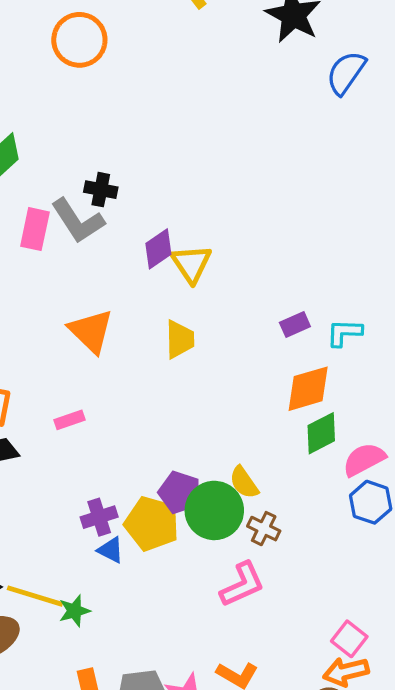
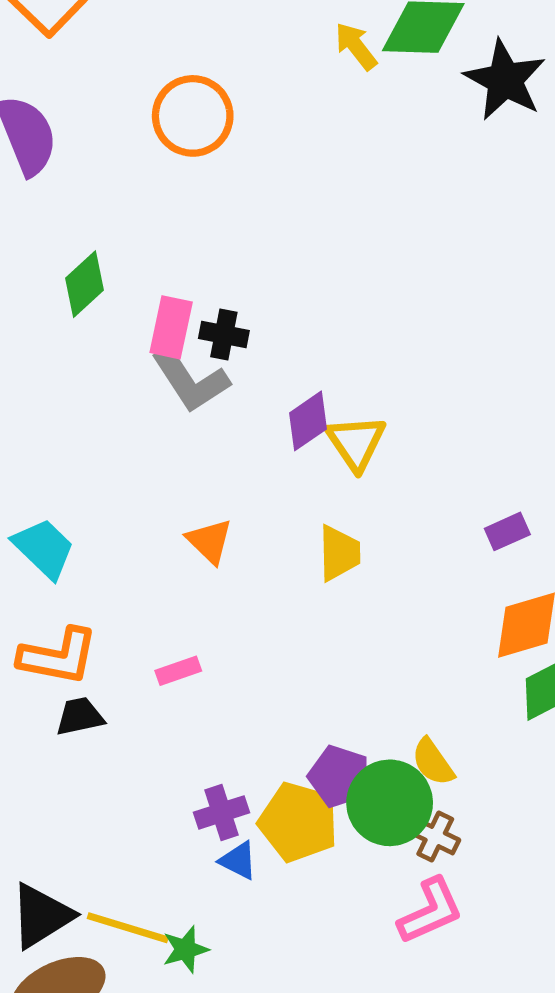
pink rectangle: (35, 229) -> (171, 327), moved
orange triangle: (91, 331) -> (209, 541), size x0.7
brown cross: (264, 529) -> (435, 836), moved

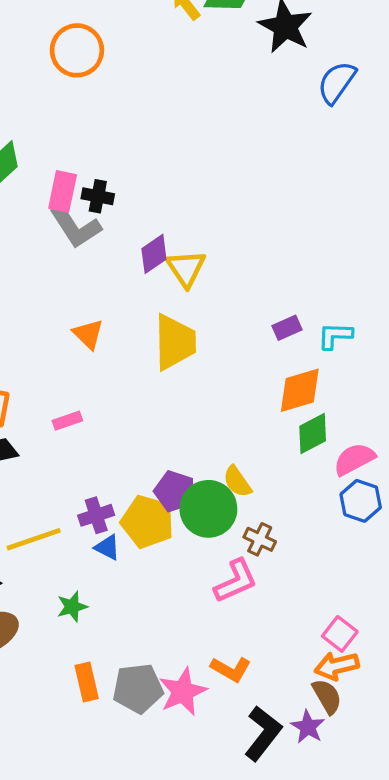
yellow trapezoid: (339, 553) -> (175, 342), size x1.5
brown cross: (435, 836) -> (260, 539), moved
yellow line: (128, 928) -> (34, 539), moved, turned -36

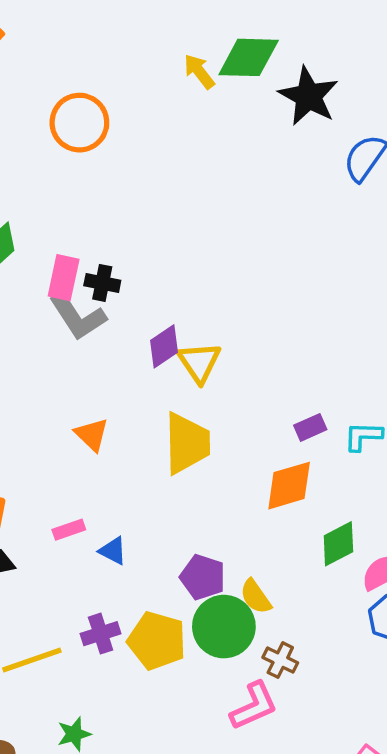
orange diamond: (300, 390) -> (289, 486), moved
purple pentagon: (175, 491) -> (203, 577), moved
blue triangle: (107, 547) -> (113, 551), moved

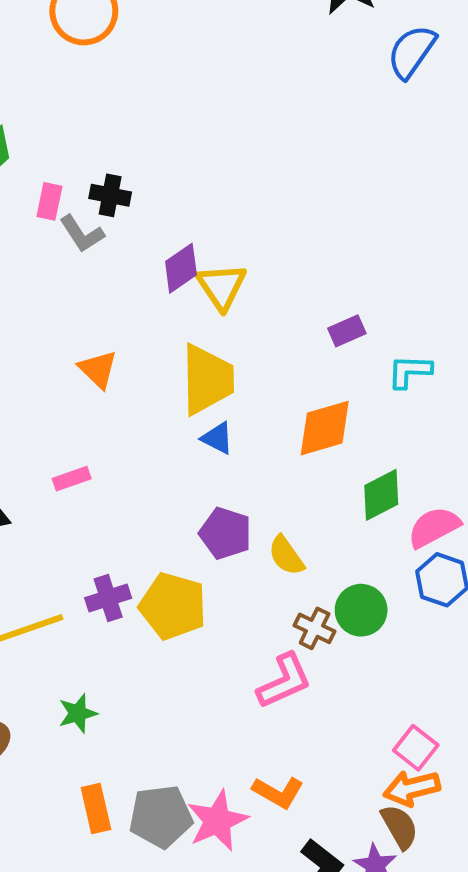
pink rectangle: (64, 278) -> (49, 201), moved, size x0.7
gray L-shape: (78, 316) -> (82, 234), size x0.7
purple rectangle: (310, 427) -> (347, 331), moved
blue triangle: (113, 551) -> (217, 438), moved
green circle: (224, 627) -> (361, 610), moved, size x0.7

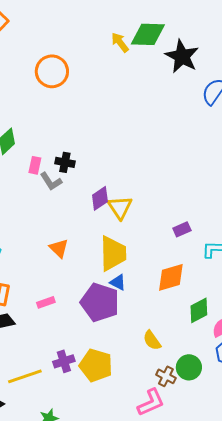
purple pentagon: (225, 533) -> (100, 302), moved, size x1.5

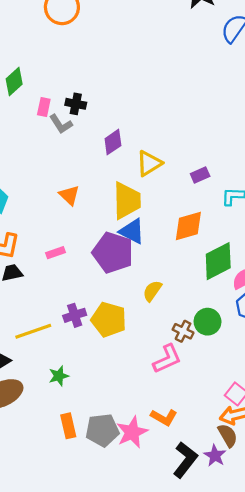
yellow triangle: (120, 207) -> (149, 163), moved, turned 32
blue triangle: (118, 282) -> (132, 231), size x1.5
green diamond: (199, 310) -> (218, 261), size x1.4
yellow semicircle: (152, 340) -> (152, 291), moved, turned 70

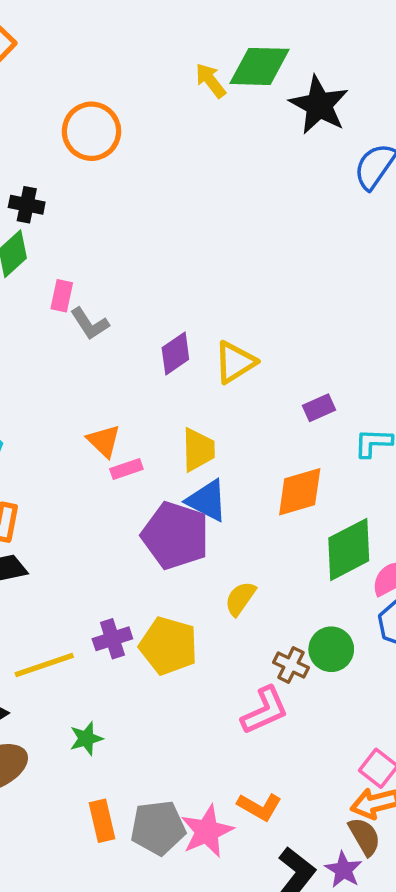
black cross: (76, 104) -> (27, 205), moved
yellow triangle: (149, 163) -> (235, 362), moved
yellow trapezoid: (127, 201) -> (198, 450), size x0.7
pink rectangle: (56, 253) -> (126, 469), moved

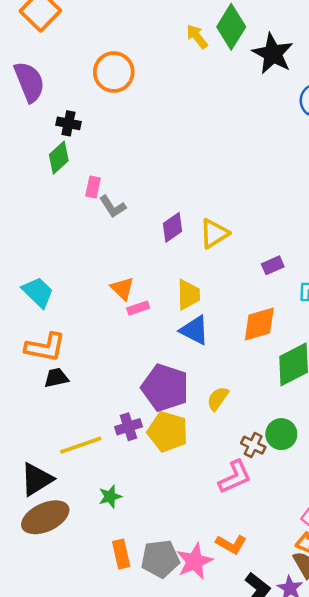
green diamond: (259, 66) -> (231, 27), turned -60
purple pentagon: (175, 535) -> (165, 388), moved

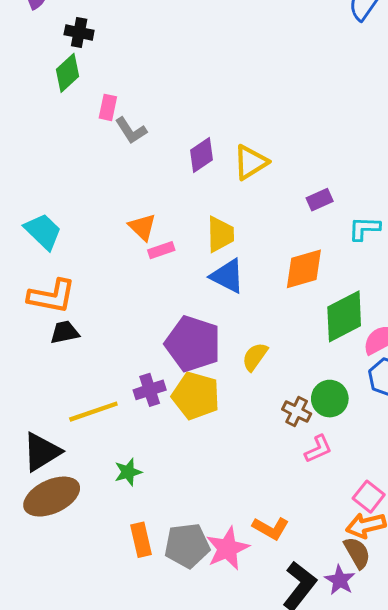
pink L-shape: (235, 477) -> (318, 449), moved, size x0.7

